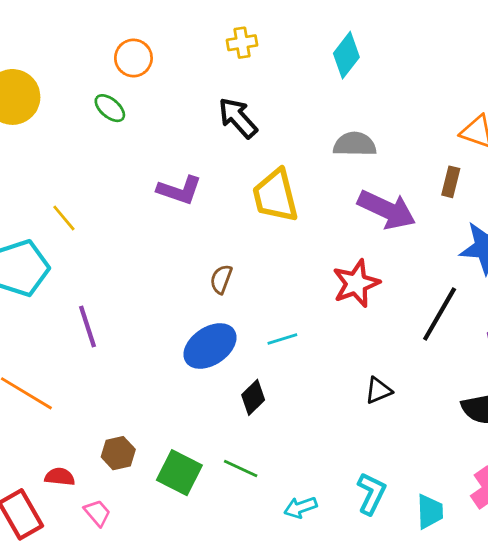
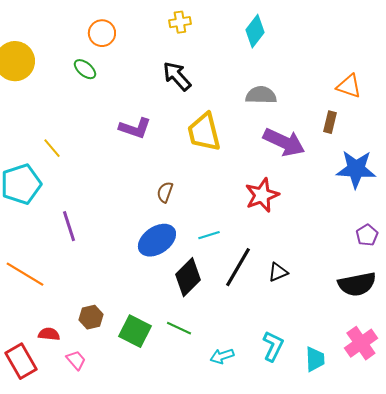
black line: (440, 314) -> (238, 267), moved
black diamond: (253, 397) -> (188, 277), size x1.5

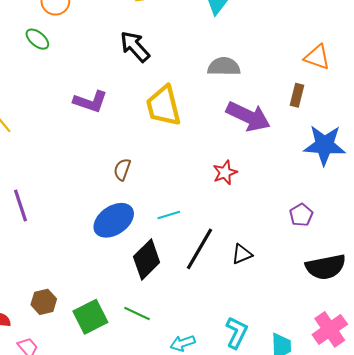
red star: (262, 195) -> (225, 173), size x0.7
purple pentagon: (367, 235) -> (301, 215), moved
green square: (135, 331) -> (90, 317), turned 36

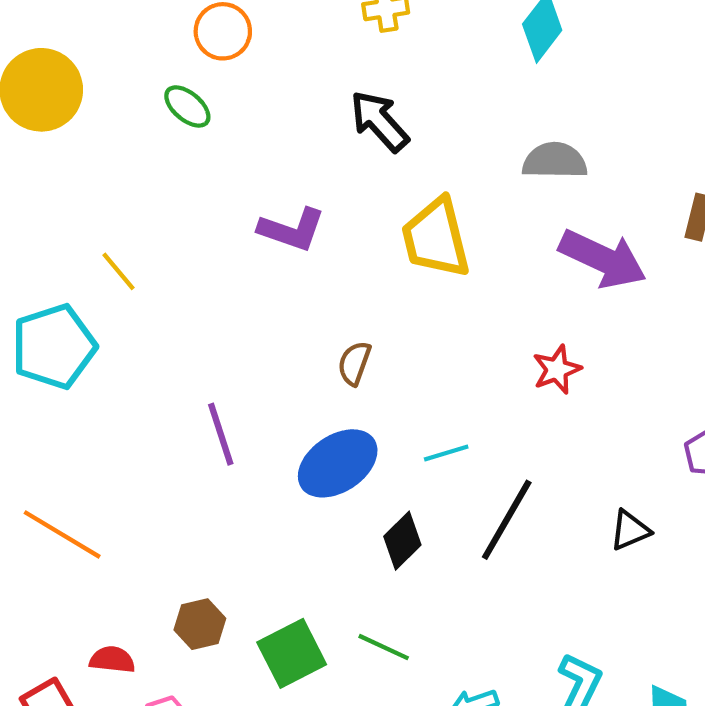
purple line: (20, 205) -> (221, 434), moved
black triangle: (242, 254) -> (630, 530), moved
black diamond: (147, 259) -> (402, 541), size x0.7

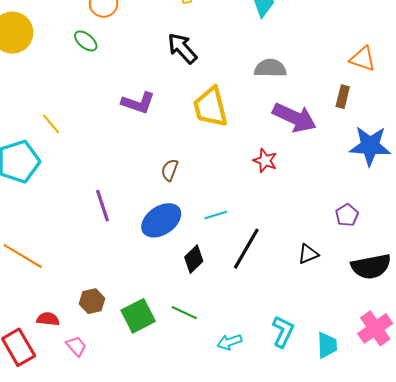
red star: (557, 369) -> (265, 161), moved, turned -30

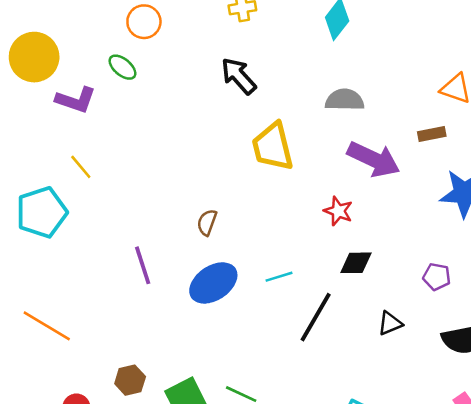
brown rectangle: (343, 97) -> (432, 134), turned 65
purple L-shape: (138, 103) -> (76, 100), moved
brown semicircle: (170, 170) -> (207, 222), moved
purple pentagon: (347, 215) -> (437, 277), turned -30
black diamond: (194, 259) -> (356, 263), moved, turned 44

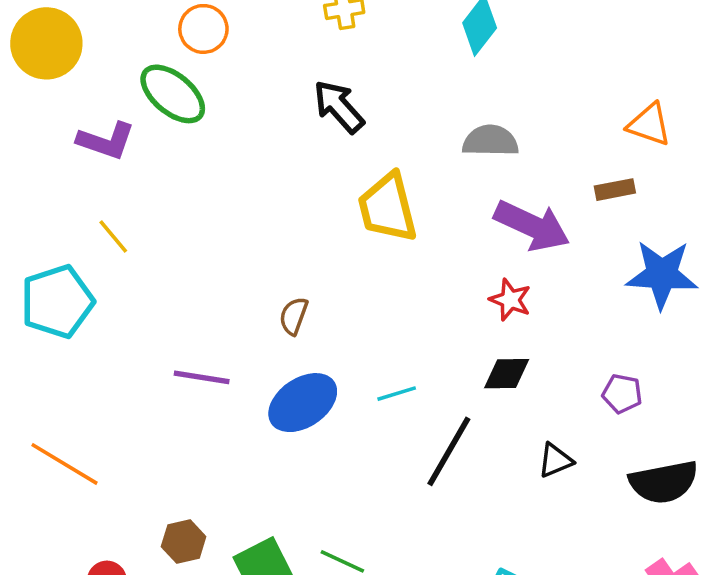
yellow circle: (34, 57) -> (46, 43), moved
green ellipse: (122, 67) -> (173, 94), size x1.6
red star: (338, 211) -> (510, 300), moved
purple line: (143, 265) -> (202, 377), turned -63

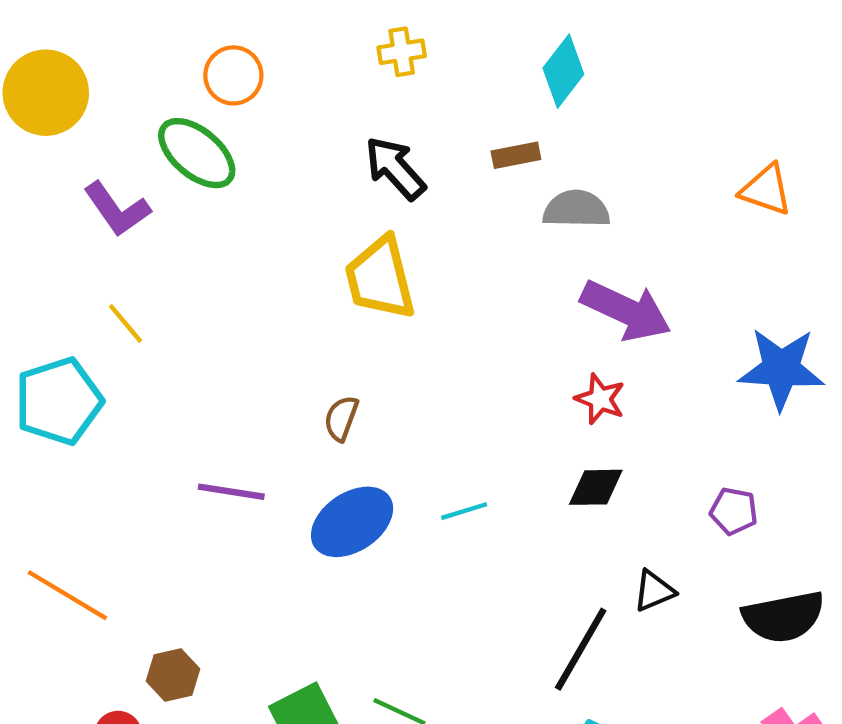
purple L-shape: (106, 141) -> (117, 209), turned 36
brown rectangle: (615, 190) -> (516, 155), moved
yellow trapezoid: (388, 208) -> (380, 278), moved
black line: (449, 451) -> (581, 649), moved
brown hexagon: (184, 542) -> (173, 675), moved

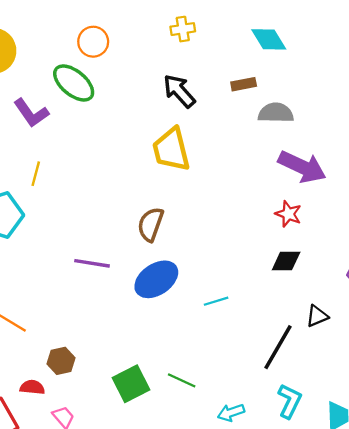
cyan diamond: (563, 71) -> (269, 39), turned -69
yellow line: (126, 323) -> (36, 174), turned 55
brown semicircle: (341, 418) -> (151, 224), size x1.4
cyan line: (464, 511) -> (216, 301), moved

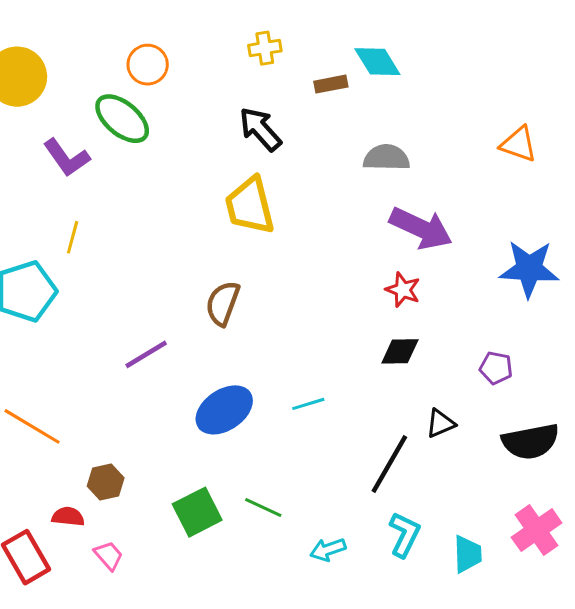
brown rectangle: (244, 84) -> (331, 84), moved
purple line: (92, 263) -> (146, 354), turned -40
blue ellipse: (156, 279) -> (224, 410), moved

